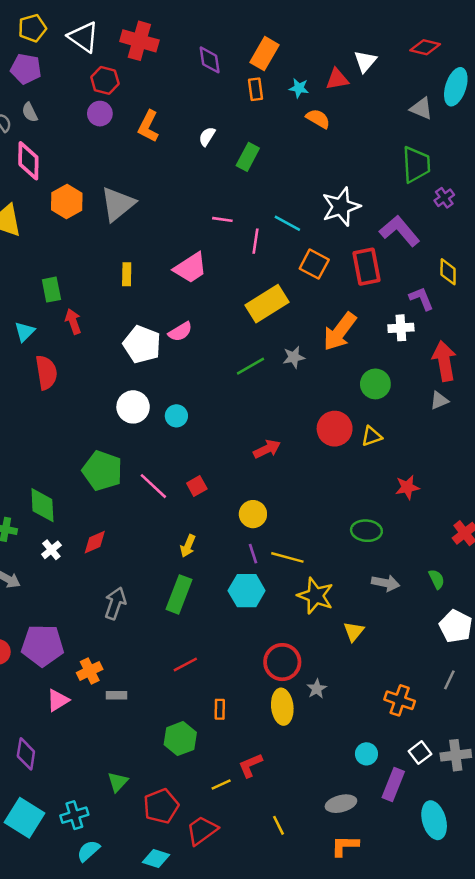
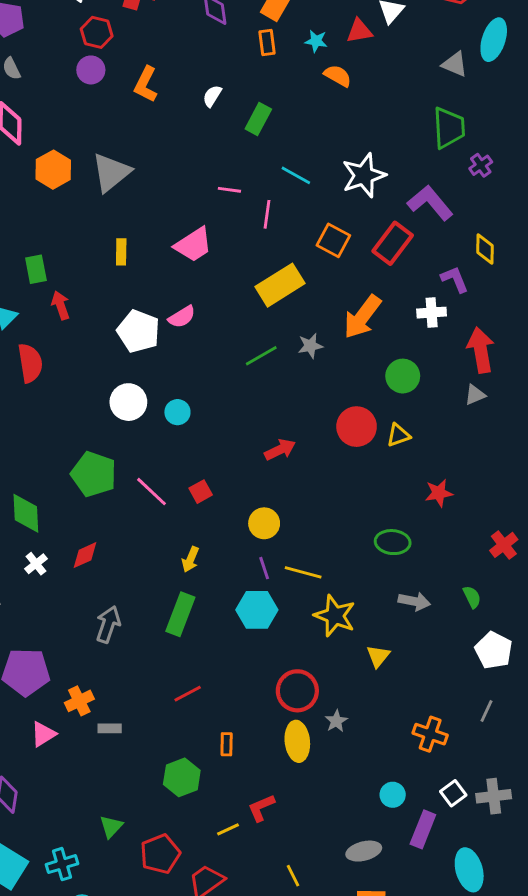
cyan line: (287, 223) -> (296, 175), moved
red rectangle: (366, 267) -> (393, 243), turned 48

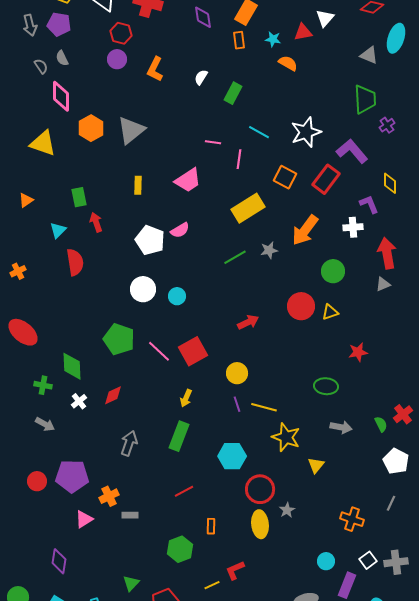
red square: (201, 492) -> (193, 351), size x1.8
red cross: (504, 545) -> (403, 414), moved
cyan hexagon: (257, 610) -> (232, 456), moved

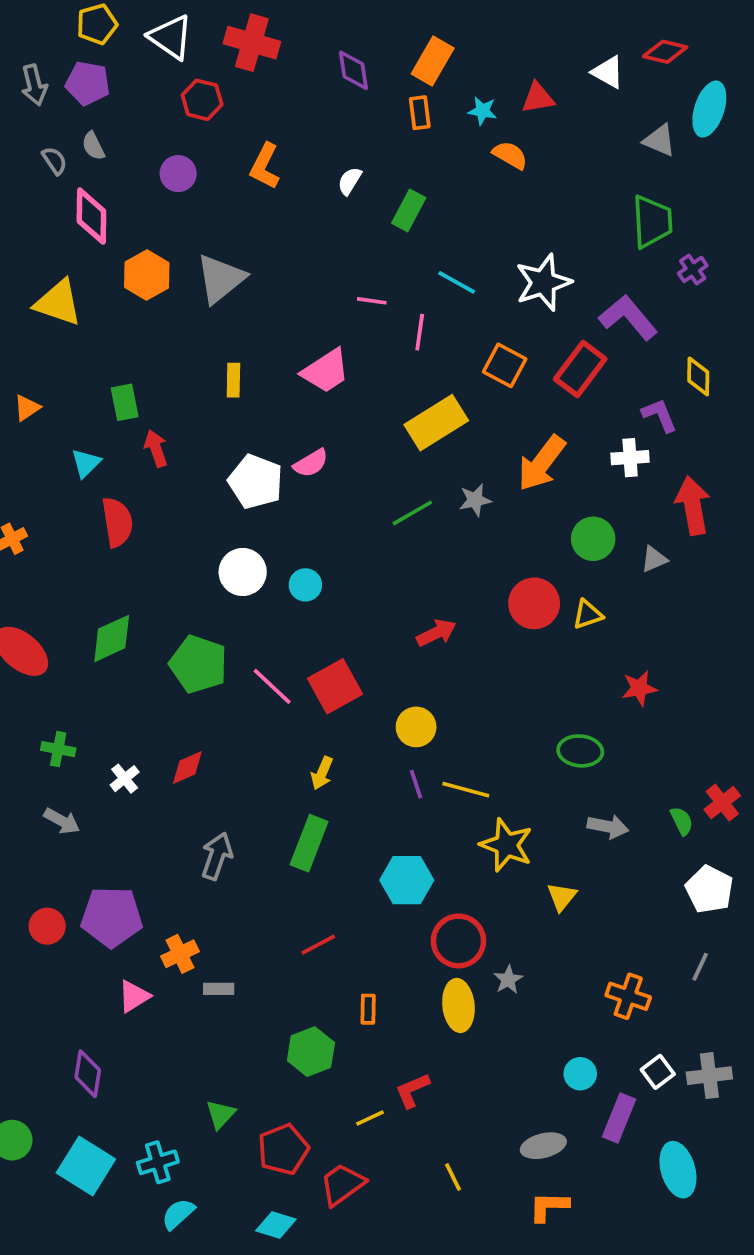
white triangle: (325, 18) -> (608, 72), moved, turned -42
purple circle: (117, 59) -> (178, 174), moved
gray triangle: (383, 284) -> (654, 559), moved
green diamond: (72, 366) -> (112, 638), moved, turned 68

